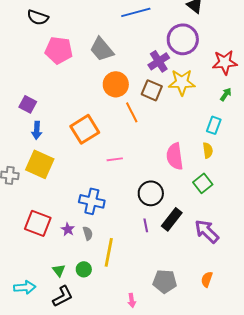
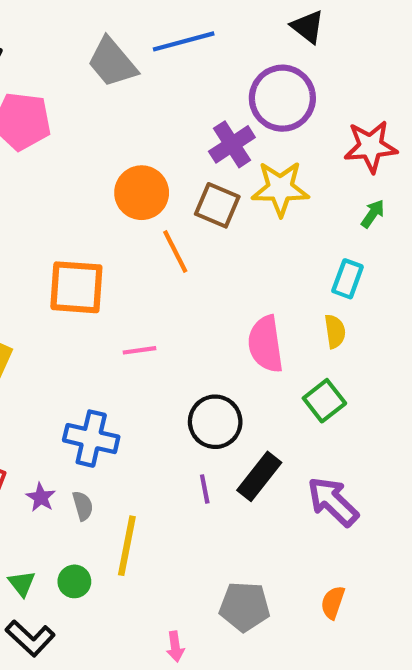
gray trapezoid: (102, 49) -> (112, 62), moved
orange square: (85, 129) -> (76, 287), turned 36
black L-shape: (63, 296) -> (30, 638), turned 70

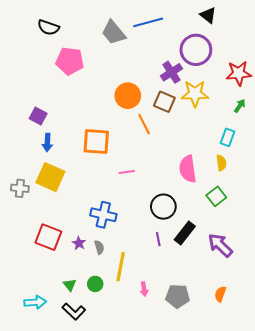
pink arrow: (175, 647) -> (144, 289), moved

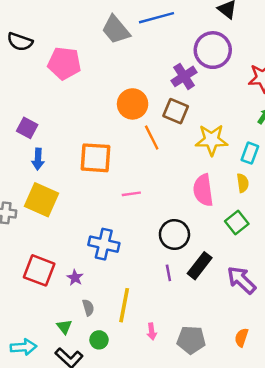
black semicircle: (48, 27) -> (20, 42), moved
yellow star: (195, 94) -> (212, 140), moved
gray semicircle: (99, 247) -> (88, 308), moved
green circle: (95, 284) -> (99, 340), moved

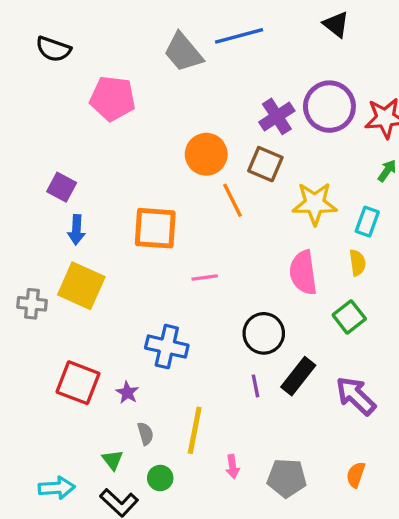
black semicircle: (20, 42) -> (53, 49), moved
purple circle: (213, 50) -> (329, 107), moved

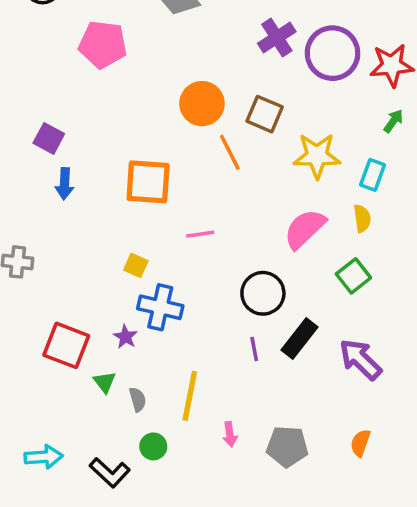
purple cross: (277, 116) -> (277, 37), moved
pink semicircle: (303, 273) -> (305, 229), turned 54
yellow square: (81, 286) -> (136, 265), moved, size x0.5
purple star: (127, 393) -> (125, 337), moved
green triangle: (113, 460) -> (105, 382), moved

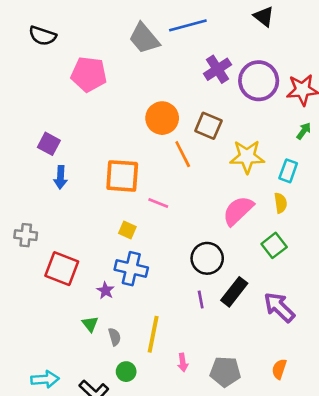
pink line: (200, 234) -> (158, 203), moved, turned 30
yellow square: (136, 265) -> (127, 230), moved
red square: (66, 345) -> (62, 269), moved

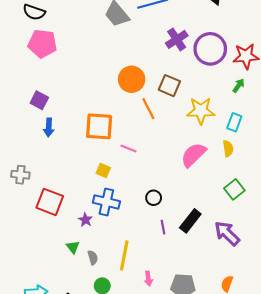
pink pentagon: (89, 74) -> (42, 44), moved
green arrow: (304, 131) -> (239, 86), moved
green square: (274, 245) -> (234, 189), moved
black circle: (207, 258) -> (154, 198), moved, size x0.6

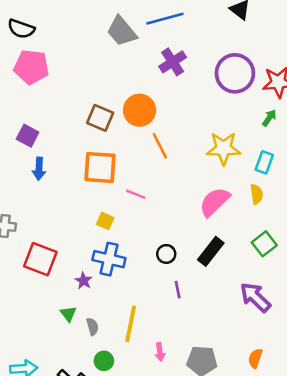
purple cross: (177, 39) -> (173, 62), moved
brown square: (169, 86) -> (100, 118), moved
black rectangle: (190, 221) -> (211, 251), moved

